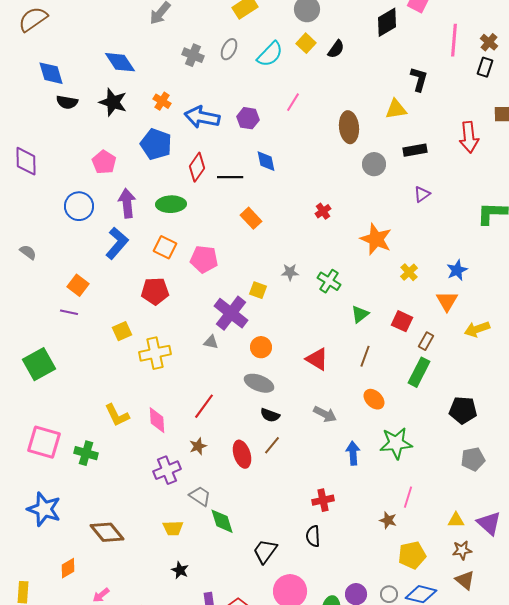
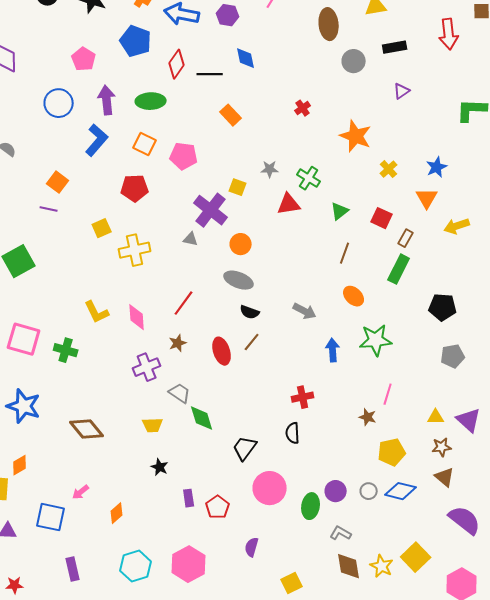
red triangle: (317, 359) -> (289, 204), moved, turned -40
orange diamond: (68, 568) -> (20, 465), moved

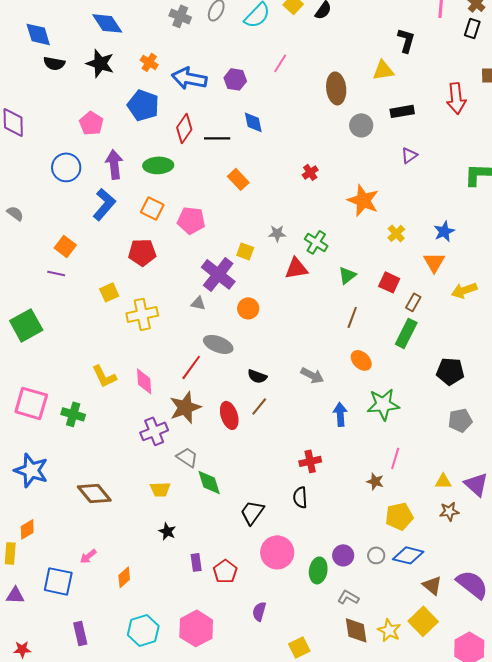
gray ellipse: (239, 280) -> (218, 344), moved
brown star: (178, 343) -> (185, 407), size x1.8
brown triangle: (445, 477) -> (432, 585), moved

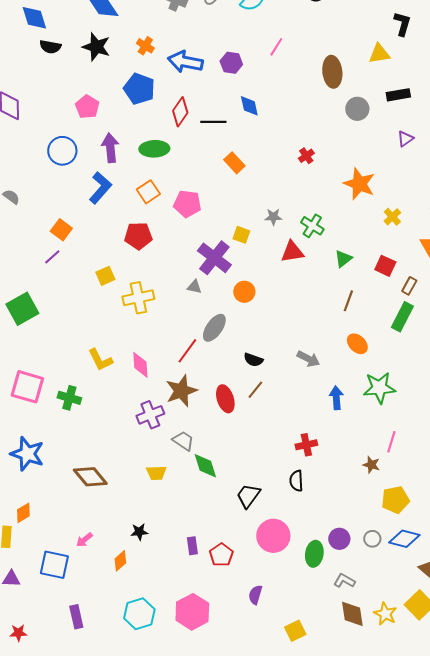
orange square: (152, 208) -> (148, 192), turned 30
purple line: (56, 273) -> (52, 257), turned -54
gray ellipse: (218, 344) -> (214, 328), turned -76
black star: (167, 531) -> (139, 532), moved, turned -30

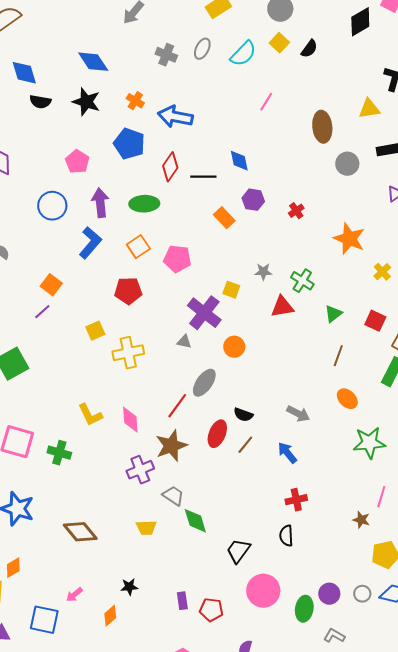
purple hexagon: (231, 63) -> (253, 200), moved
blue arrow: (336, 398) -> (287, 453), moved, turned -35
red ellipse: (225, 399) -> (217, 434), moved, turned 40
red pentagon: (221, 555) -> (211, 610), turned -30

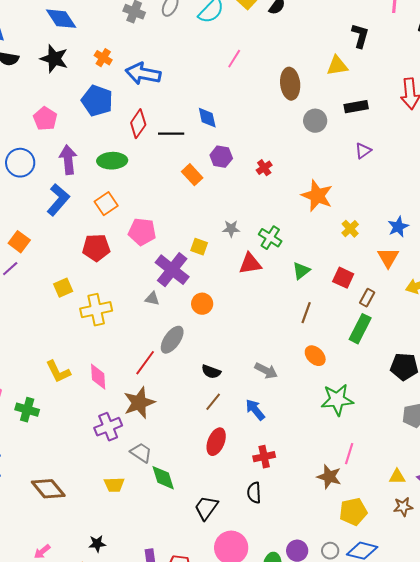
pink pentagon: (177, 259) -> (142, 232), moved
red ellipse: (217, 434) -> (216, 442), moved
brown star: (361, 520) -> (329, 477), size x1.4

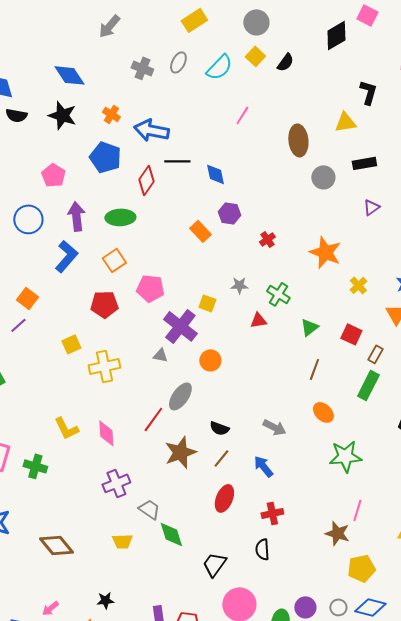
black line: (171, 134) -> (177, 161), moved
red cross: (264, 168) -> (267, 239), moved
red triangle: (250, 264) -> (258, 320), size x0.7
brown star: (139, 403) -> (180, 452), moved

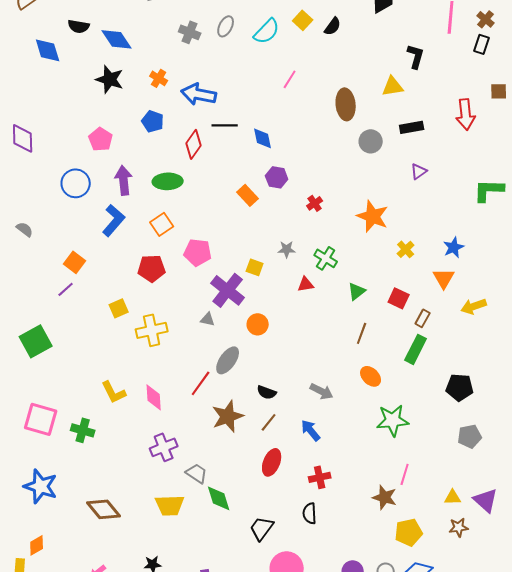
black semicircle: (16, 115) -> (79, 26), moved
blue pentagon: (105, 157) -> (153, 121), size x0.7
yellow trapezoid: (122, 541) -> (170, 505), size x1.4

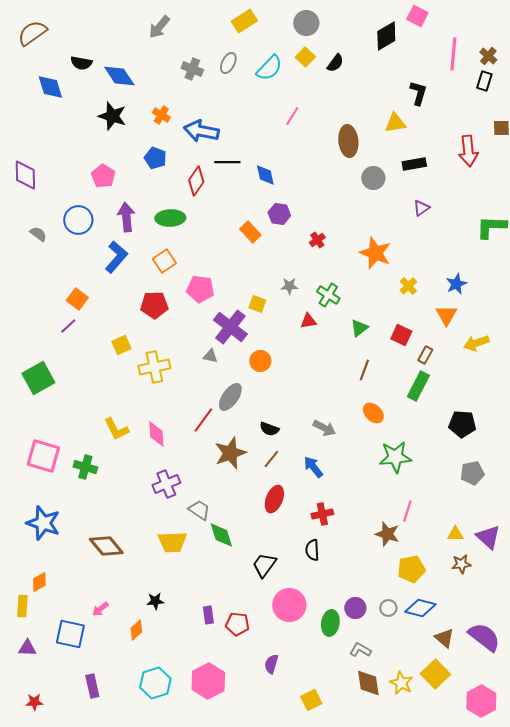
gray semicircle: (25, 229) -> (38, 234), moved

